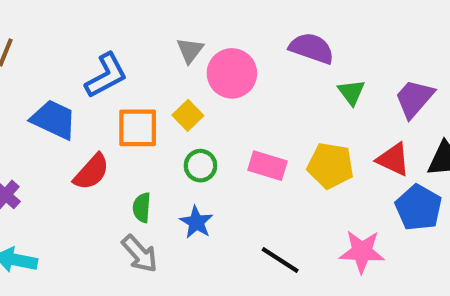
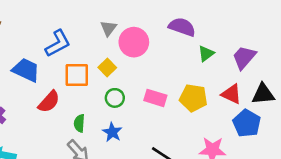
green triangle: (351, 92) -> (206, 54), turned 30

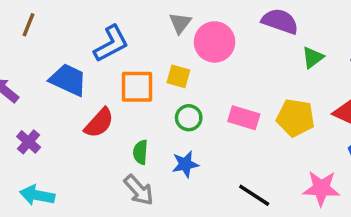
yellow square: (107, 67) -> (178, 76), turned -30
blue star: (112, 132) -> (185, 164), turned 30

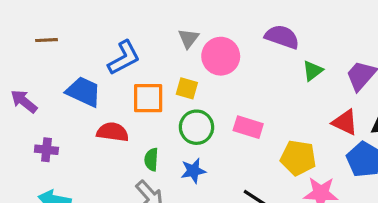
brown line: (29, 25) -> (46, 40), turned 65
green circle: (189, 118) -> (197, 127), size x1.4
yellow pentagon: (295, 118) -> (298, 158), moved
red semicircle: (99, 123) -> (113, 132), turned -124
purple cross: (29, 142) -> (46, 150), turned -35

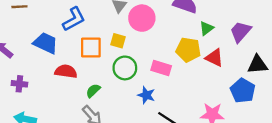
red triangle: (345, 122) -> (214, 58), moved
yellow pentagon: (298, 158) -> (188, 50), moved
green semicircle: (151, 159) -> (93, 91), turned 42
blue star: (193, 171) -> (146, 95), moved, turned 30

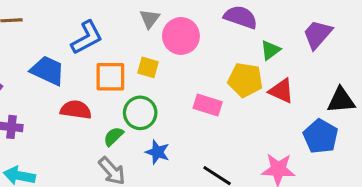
purple trapezoid: (241, 32) -> (317, 34), moved
green circle: (125, 68) -> (140, 113), moved
blue star: (146, 95) -> (157, 152), moved

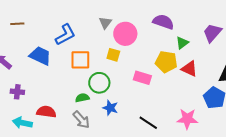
yellow square: (148, 67) -> (113, 55), moved
red semicircle: (76, 110) -> (46, 112), moved
green semicircle: (113, 136) -> (82, 98), turned 32

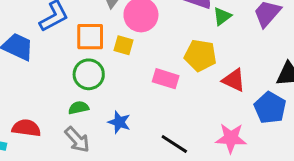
green triangle: (182, 43) -> (222, 16), moved
orange square: (80, 60) -> (90, 37), moved
red triangle: (189, 69) -> (234, 80), moved
green circle: (99, 83) -> (89, 74), moved

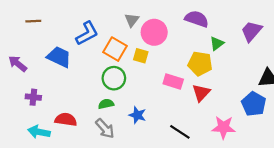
green triangle: (222, 16) -> (217, 43), moved
orange square: (90, 37) -> (115, 49), turned 30
red triangle: (234, 80) -> (201, 93), moved, turned 48

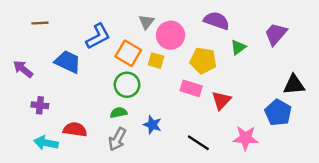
yellow pentagon: (200, 64) -> (203, 61), moved
gray arrow: (105, 128) -> (117, 139), turned 70

